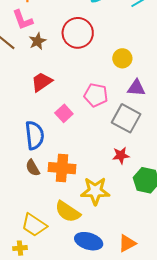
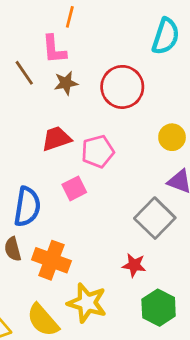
pink pentagon: (96, 95) -> (98, 152), moved, turned 30

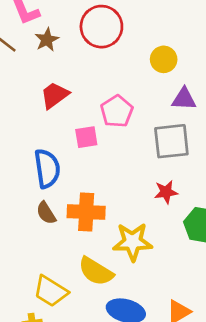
pink pentagon: (98, 152) -> (117, 111), moved
pink square: (74, 188) -> (86, 137), turned 35
gray square: (155, 218) -> (171, 141), turned -33

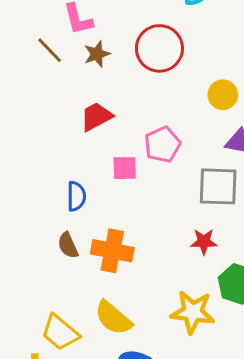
blue semicircle: (47, 168) -> (76, 196), size x0.7
yellow star: (133, 242) -> (193, 312), moved

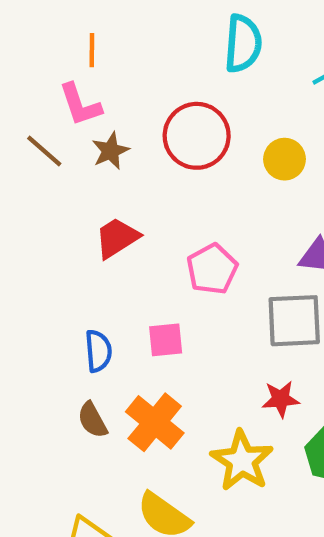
yellow circle: (223, 95) -> (285, 159), moved
pink square: (125, 168) -> (166, 340), moved
orange cross: (112, 251) -> (155, 422), turned 33
yellow star: (193, 312) -> (242, 461), moved, turned 30

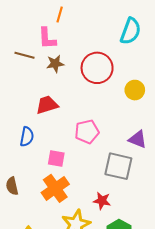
brown line: (44, 151) -> (24, 55), turned -42
blue semicircle: (98, 351) -> (27, 137), moved
orange cross: (155, 422) -> (55, 188), moved

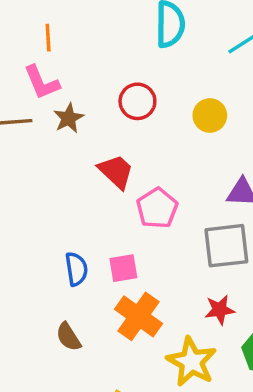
red circle: (97, 68) -> (137, 101), size x0.7
red trapezoid: (47, 105) -> (116, 171), moved, turned 80
blue semicircle: (27, 137) -> (76, 269), moved

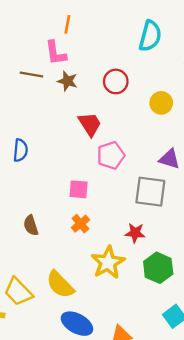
brown star: (69, 118) -> (67, 81), turned 30
blue semicircle: (76, 269) -> (20, 150), moved
orange cross: (138, 316) -> (80, 224), size x0.6

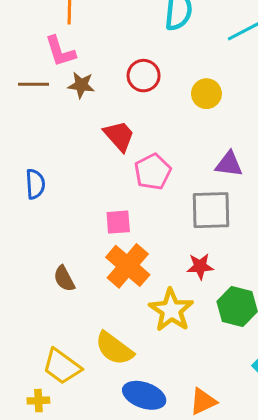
orange cross: (80, 224) -> (128, 266), size x1.8

